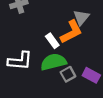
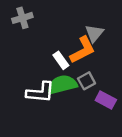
white L-shape: (20, 61) -> (40, 92), moved
gray square: (68, 74) -> (87, 81), moved

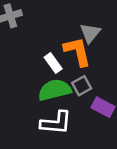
orange L-shape: (83, 50) -> (77, 52), turned -76
white L-shape: (40, 92) -> (56, 123), moved

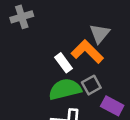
orange L-shape: (77, 52) -> (87, 52), turned -32

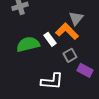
green semicircle: (65, 89) -> (28, 44), moved

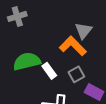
white rectangle: (50, 39) -> (49, 71), moved

